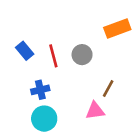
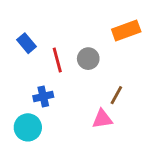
blue rectangle: (25, 51) -> (26, 43), moved
cyan circle: (44, 119) -> (28, 127), moved

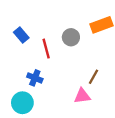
gray circle: (88, 59) -> (71, 37), moved
blue cross: (43, 97) -> (35, 78), turned 35

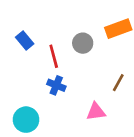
brown line: (94, 77) -> (118, 83), moved
blue cross: (35, 78) -> (56, 85), moved

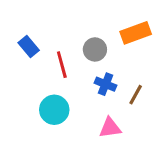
blue cross: (56, 85) -> (105, 84), moved
cyan circle: (26, 120) -> (54, 110), moved

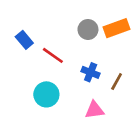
gray circle: (95, 49) -> (88, 30), moved
red line: (62, 65) -> (53, 55), turned -40

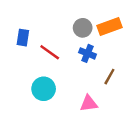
blue rectangle: (24, 40) -> (23, 38), turned 49
blue cross: (91, 72) -> (87, 53), moved

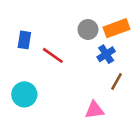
blue cross: (87, 53) -> (106, 54), moved, turned 35
cyan circle: (44, 89) -> (24, 94), moved

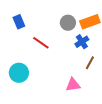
blue rectangle: (24, 40) -> (19, 22), moved, turned -32

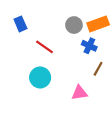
blue cross: (82, 42) -> (89, 46), turned -32
cyan circle: (19, 73) -> (40, 77), moved

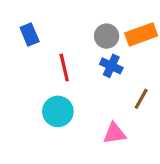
blue cross: (89, 46) -> (111, 66), moved
red line: (44, 47) -> (64, 67), turned 42

